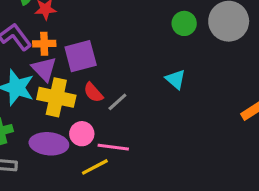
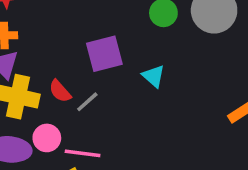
purple square: (81, 56) -> (104, 54), moved

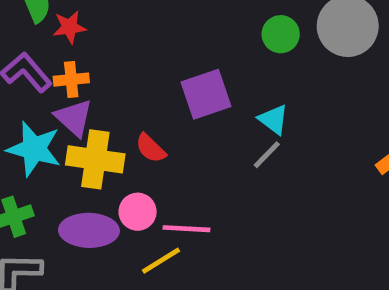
gray line: (87, 102) -> (267, 155), moved

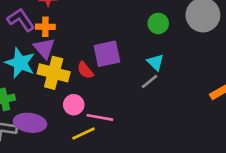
green circle: (281, 34) -> (158, 23), moved
purple square: (206, 94) -> (107, 54), moved
purple ellipse: (89, 230) -> (30, 123), moved

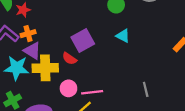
gray line: (149, 81) -> (146, 89), moved, turned -48

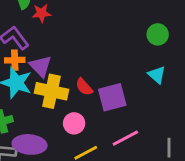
orange cross: (28, 34) -> (15, 60), moved
purple square: (83, 40) -> (112, 97), moved
pink line: (92, 92) -> (125, 138), moved, turned -35

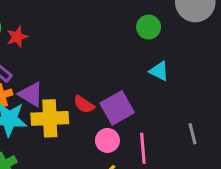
pink circle: (74, 123) -> (107, 140), moved
pink line: (125, 138) -> (143, 148), turned -52
gray line: (169, 148) -> (193, 134), moved

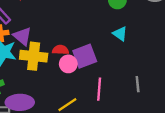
red semicircle: (84, 104) -> (60, 50), turned 140
pink circle: (107, 140) -> (68, 64), moved

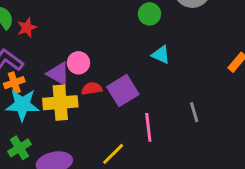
purple triangle: (22, 36) -> (58, 74), moved
pink circle: (68, 64) -> (78, 63), moved

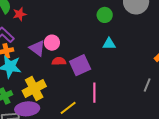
cyan triangle: (161, 55) -> (109, 44), turned -32
yellow cross: (60, 103) -> (34, 88), moved, turned -30
gray line: (194, 112) -> (147, 85), moved, turned 32

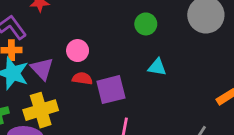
green circle: (105, 15) -> (146, 24), moved
purple triangle: (37, 48) -> (42, 69), moved

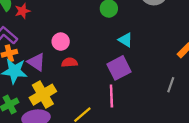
cyan triangle: (157, 67) -> (125, 40), turned 35
purple square: (111, 90) -> (119, 68), moved

